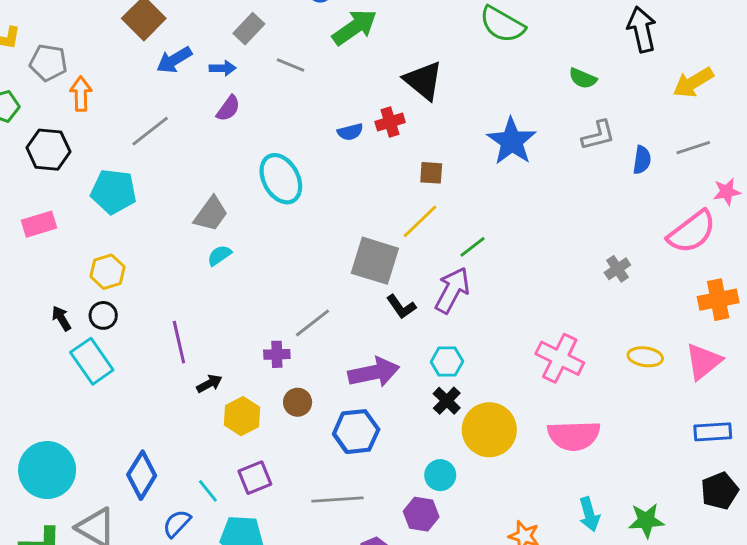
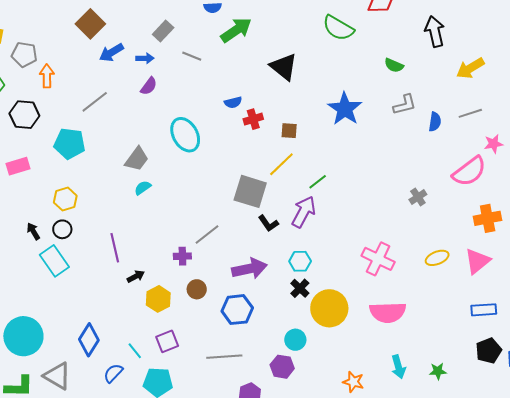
red cross: (390, 122) -> (253, 119), moved
yellow ellipse: (645, 357) -> (437, 258), turned -30
green star: (646, 520) -> (438, 371), size x0.7

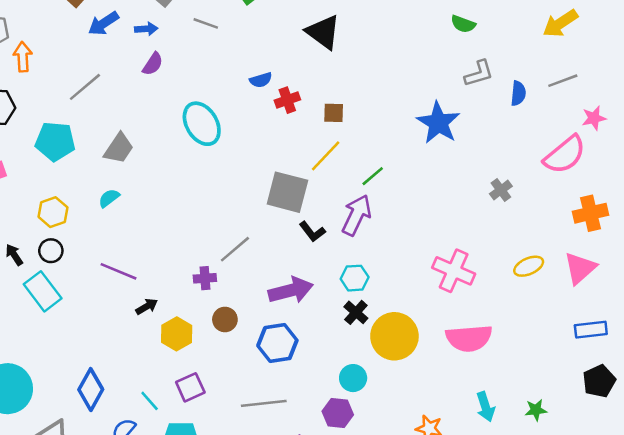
blue star: (345, 109) -> (438, 123), moved
gray trapezoid: (137, 159) -> (119, 148), moved
cyan semicircle: (143, 188) -> (109, 198), moved
purple line: (115, 248) -> (118, 271), turned -52

